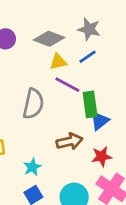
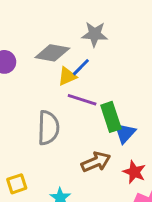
blue line: (87, 57) -> (81, 67), moved
red star: (102, 157) -> (134, 172), turned -30

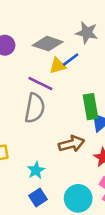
purple line: (82, 100) -> (40, 84), moved

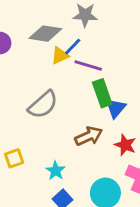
purple line: (40, 84) -> (88, 65), moved
gray semicircle: (35, 108) -> (43, 105), turned 48

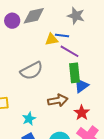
gray diamond: (45, 34) -> (34, 16), moved, turned -35
blue line: (73, 47) -> (62, 36), turned 40

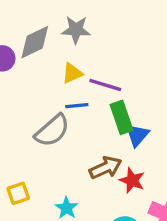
gray star: (76, 16) -> (76, 30), moved
blue line: (62, 36) -> (77, 106), moved
red star: (82, 113) -> (132, 180), moved

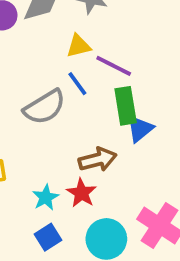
blue line: (77, 106) -> (77, 84), turned 50
red star: (132, 180) -> (81, 193), moved

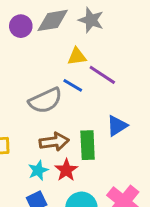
blue line: (77, 84) -> (73, 85), turned -30
green rectangle: (126, 106) -> (88, 145), moved
brown arrow: (98, 160) -> (54, 142), moved

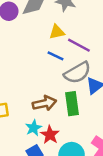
gray semicircle: (45, 101) -> (77, 73), moved
red star: (66, 170) -> (50, 135), moved

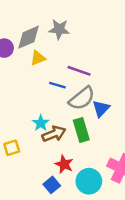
yellow triangle: (57, 32) -> (38, 58), moved
cyan star: (33, 128) -> (41, 123), moved

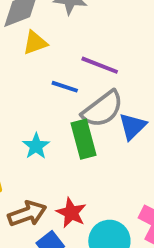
green rectangle: (81, 130) -> (84, 139), moved
brown arrow: (54, 134) -> (27, 214), moved

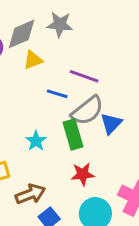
red star: (71, 213) -> (83, 174), moved, turned -30

